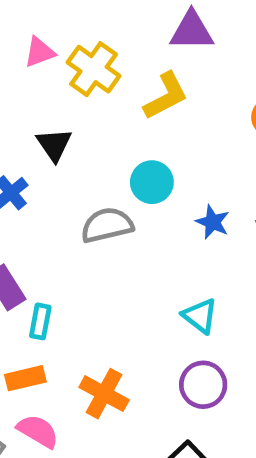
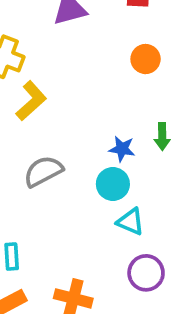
yellow L-shape: (166, 96) -> (31, 101), moved
cyan circle: (152, 182) -> (113, 184), moved

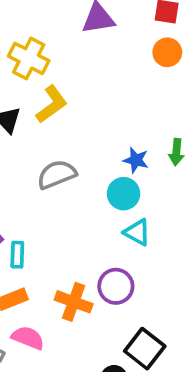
orange circle: (146, 59) -> (167, 52), moved
purple circle: (146, 273) -> (116, 286), moved

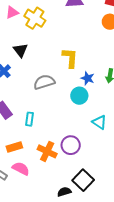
yellow L-shape: (52, 104) -> (70, 58), moved, turned -55
cyan triangle: (137, 232) -> (99, 122), moved
cyan rectangle: (17, 255) -> (29, 119), moved

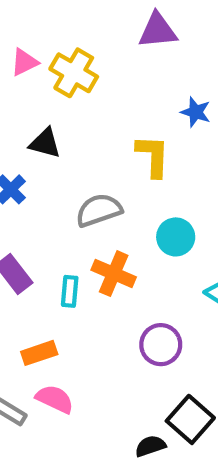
black triangle: (20, 50) -> (45, 143), turned -35
blue star: (88, 78) -> (196, 112), moved
orange cross: (47, 151) -> (114, 274), moved

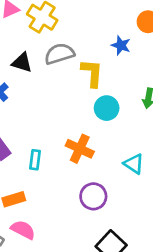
gray semicircle: (99, 210) -> (59, 54), moved
cyan circle: (176, 237) -> (107, 108), moved
orange cross: (114, 274) -> (80, 149), moved

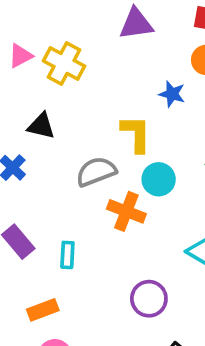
gray semicircle: (59, 54) -> (96, 172), moved
orange cross: (80, 149) -> (126, 211), moved

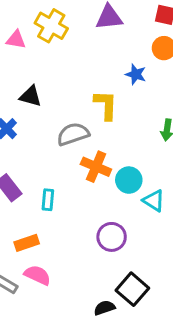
pink triangle: (20, 56) -> (16, 40), turned 35
yellow cross: (64, 63) -> (51, 26), moved
cyan circle: (159, 179) -> (129, 180), moved

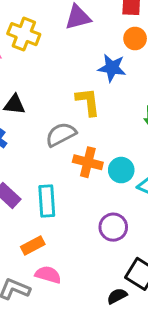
blue star: (136, 74) -> (112, 68), size x1.4
cyan rectangle: (48, 200) -> (47, 201), size x1.5

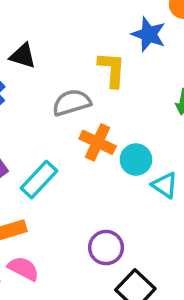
cyan rectangle: (47, 201) -> (39, 179), turned 36
purple circle: (113, 227) -> (106, 248), moved

